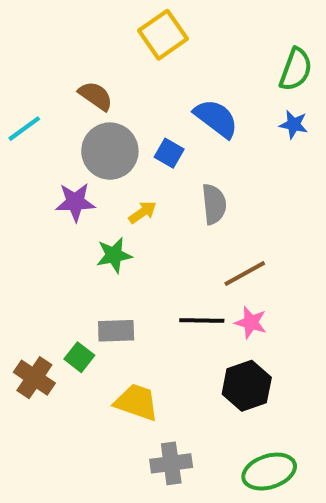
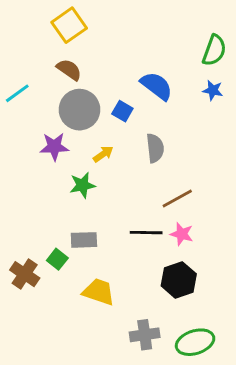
yellow square: (163, 35) -> (69, 25), moved
gray cross: (171, 463) -> (145, 335), moved

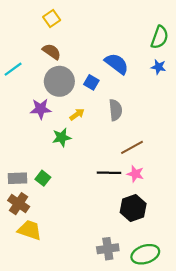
yellow square: (69, 25) -> (52, 19), size x0.7
gray rectangle: (84, 240) -> (18, 178), moved
green square: (57, 259) -> (43, 178), moved
yellow trapezoid: (99, 292) -> (30, 230), moved

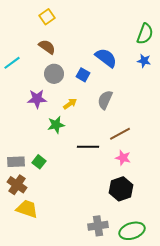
gray circle: (59, 81) -> (54, 74), size x0.7
gray semicircle: (116, 110) -> (105, 100), turned -150
black line: (109, 173) -> (88, 147), moved

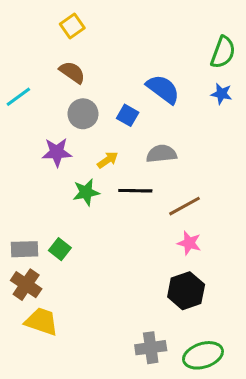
gray semicircle: (105, 100) -> (161, 154), turned 60
black line: (88, 147) -> (135, 191), moved

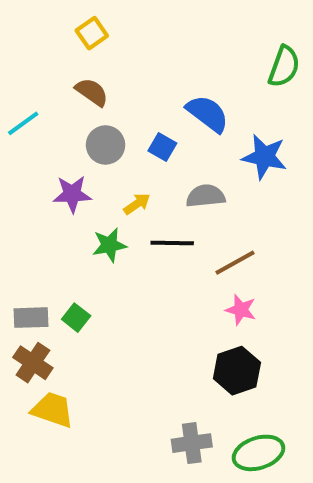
blue star: (221, 94) -> (264, 157), moved, size x1.6

